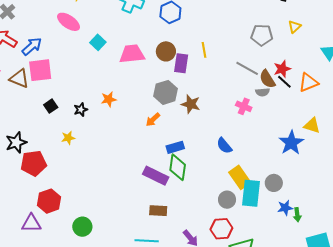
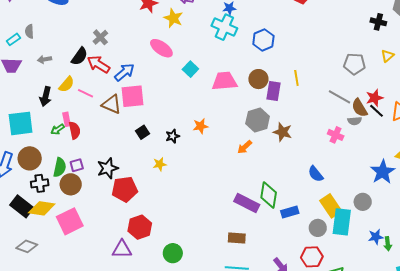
blue rectangle: (175, 147) -> (290, 212), moved
gray circle: (274, 183) -> (363, 202), moved
brown rectangle: (158, 211) -> (237, 238), moved

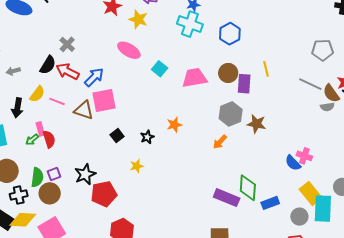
pink cross: (336, 135) -> (304, 156), moved

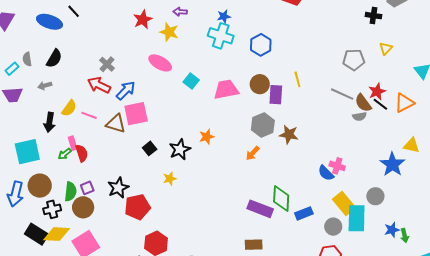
gray cross: (67, 44) -> (107, 64), moved
black semicircle: (48, 65) -> (54, 58), moved
black star: (147, 137) -> (180, 149), size x1.5

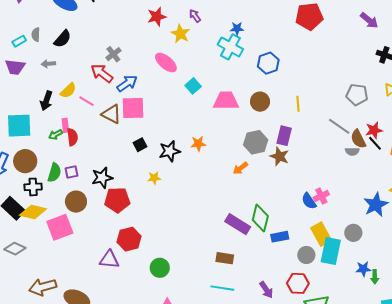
purple arrow: (180, 12) -> (195, 16), turned 40
purple rectangle: (276, 95) -> (284, 136), moved
pink cross: (337, 166) -> (321, 196), turned 35
brown circle: (83, 207) -> (76, 202), moved

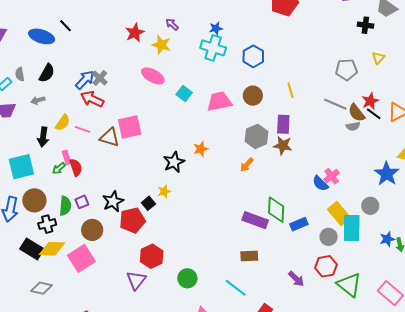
blue arrow: (127, 83) -> (85, 80), moved
black square: (140, 145) -> (148, 203), moved
purple triangle: (109, 260) -> (136, 280), turned -45
cyan line: (222, 288) -> (236, 288), moved, turned 40

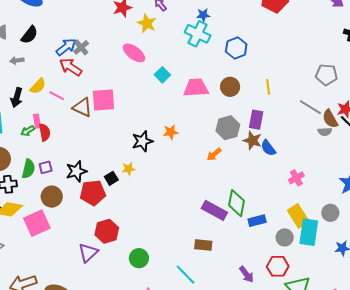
blue semicircle: (320, 183) -> (268, 148), moved

